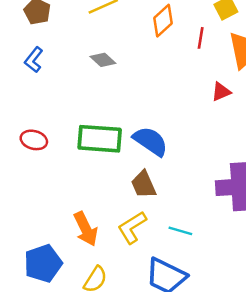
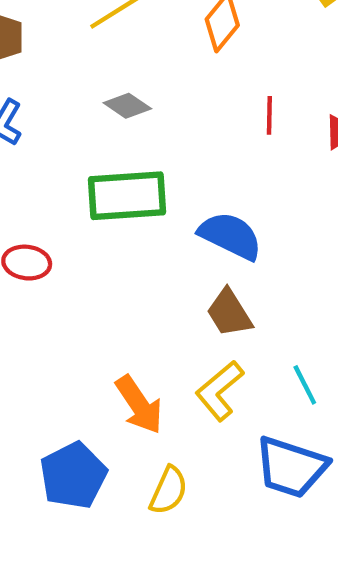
red line: (201, 38) -> (269, 115), moved
green rectangle: (100, 139) -> (127, 196), moved
cyan line: (180, 231) -> (305, 385), turned 55

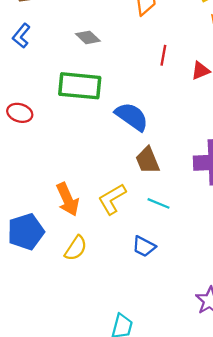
brown trapezoid: (229, 313) -> (147, 160), moved
cyan line: (305, 385) -> (159, 203), turned -50
blue trapezoid: (291, 467) -> (144, 247), size x0.6

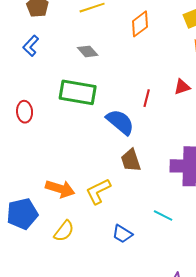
red line: (163, 55) -> (147, 98), moved
red ellipse: (20, 113) -> (25, 112), turned 65
orange arrow: (68, 199) -> (60, 189), turned -52
cyan line: (159, 203) -> (163, 216), moved

